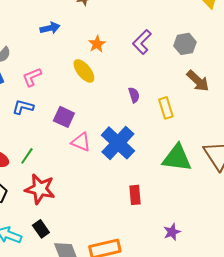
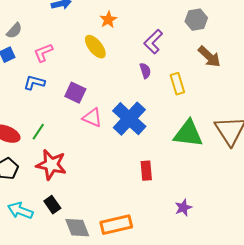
purple L-shape: (142, 42) -> (153, 42), moved

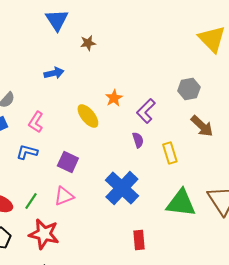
orange star: (108, 20) -> (114, 98), moved
pink L-shape: (43, 53) -> (36, 122), turned -35
pink triangle: (92, 118) -> (64, 196), moved, turned -45

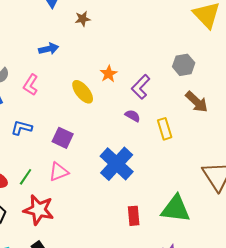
pink L-shape: (36, 122) -> (31, 85), moved
purple semicircle: (138, 140) -> (133, 116), turned -42
green triangle: (181, 203) -> (176, 209), moved

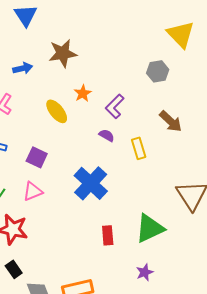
brown star: (83, 19) -> (63, 53), moved, size x1.8
gray hexagon: (184, 65) -> (158, 71), moved
green triangle: (176, 209) -> (150, 228), turned -32

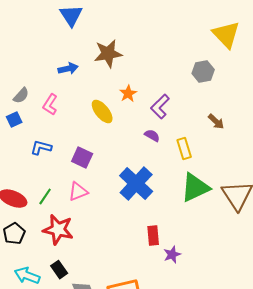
brown arrow: (171, 121) -> (216, 122), size x0.7
green triangle: (150, 228) -> (195, 188), moved
purple star: (145, 272) -> (172, 255), moved

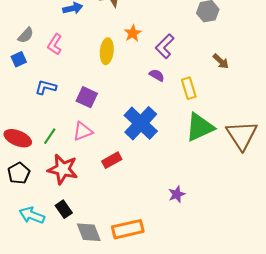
yellow ellipse: (102, 112) -> (107, 51), turned 45
red rectangle: (153, 236) -> (112, 160), moved, turned 66

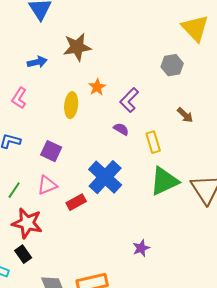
red rectangle: (112, 160) -> (76, 202), moved
black rectangle: (64, 209) -> (23, 254), moved

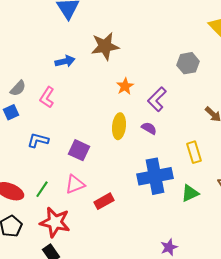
gray hexagon: (172, 65) -> (188, 63), moved
yellow ellipse: (71, 105) -> (119, 126), moved
yellow rectangle: (153, 142) -> (194, 152), moved
blue cross: (105, 177) -> (155, 176), moved, turned 36
green triangle: (164, 181) -> (190, 193), moved, size x0.6

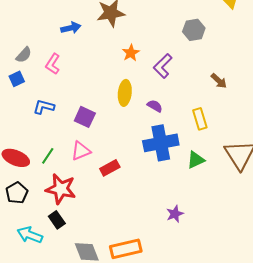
purple semicircle: (149, 128) -> (155, 106), moved

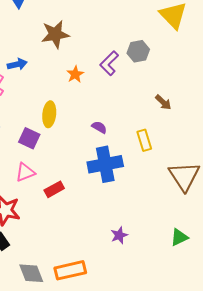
blue arrow: (71, 28) -> (17, 64), moved
purple L-shape: (163, 66) -> (109, 63), moved
yellow ellipse: (125, 93) -> (49, 114), moved
green triangle: (196, 160) -> (179, 237), moved

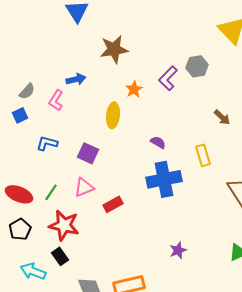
yellow ellipse: (49, 114) -> (113, 115), moved

